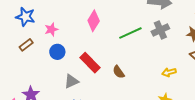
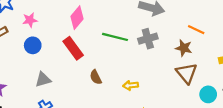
green line: (130, 33) -> (115, 37), turned 30
red rectangle: (90, 63) -> (73, 48), moved
yellow arrow: (169, 72) -> (131, 85), moved

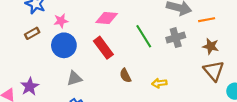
pink diamond: (77, 18) -> (107, 18), turned 55
orange line: (196, 30) -> (207, 20), moved, turned -35
green line: (115, 37) -> (144, 36), turned 45
blue circle: (33, 45) -> (64, 45), size x1.5

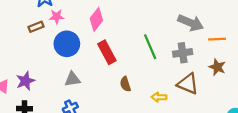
pink diamond: (107, 18) -> (96, 19), moved, turned -65
pink star: (61, 21) -> (57, 17), moved
brown triangle: (214, 71) -> (188, 84), moved, turned -35

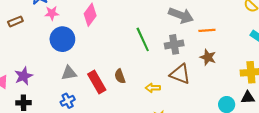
brown rectangle: (36, 27) -> (15, 21), moved
red rectangle: (107, 52) -> (97, 82), moved

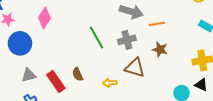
black triangle: (248, 98) -> (201, 85), turned 32

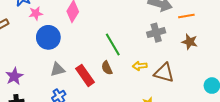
green line: (96, 38) -> (113, 44), moved
brown triangle: (135, 68) -> (164, 73), moved
yellow arrow: (110, 83) -> (140, 66), moved

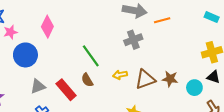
brown star: (190, 42) -> (170, 79), moved
brown triangle: (164, 73) -> (145, 79), turned -30

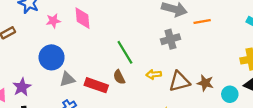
pink diamond: (47, 27) -> (82, 18), turned -35
pink star: (10, 32) -> (53, 21), moved
blue circle: (25, 55) -> (52, 57), moved
red rectangle: (66, 90) -> (96, 85), turned -35

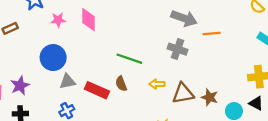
gray cross: (170, 39) -> (177, 49), turned 30
green line: (125, 52) -> (129, 59), turned -45

